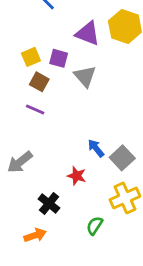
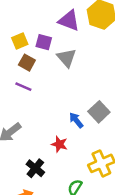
gray square: (122, 158) -> (99, 112), moved

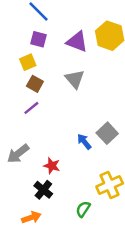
purple square: (44, 42) -> (39, 39), moved
purple line: (23, 87) -> (31, 108), turned -63
red star: (59, 144) -> (52, 166), moved

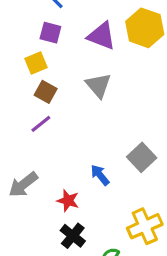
blue arrow: (84, 142) -> (100, 175), moved
black cross: (43, 190) -> (73, 236), moved

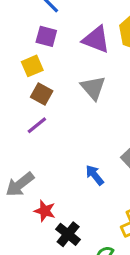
red star: (68, 201) -> (45, 211), moved

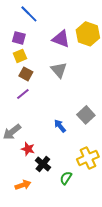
purple square: (46, 36) -> (19, 38), moved

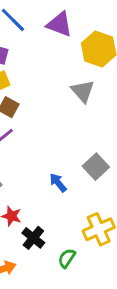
purple triangle: (61, 39) -> (59, 24), moved
gray triangle: (59, 70) -> (83, 91), moved

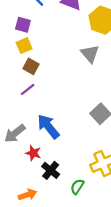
blue arrow: (58, 183) -> (48, 126), moved, size x1.6

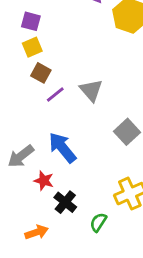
gray triangle: (90, 54) -> (91, 90), moved
purple line: (28, 89) -> (55, 94), moved

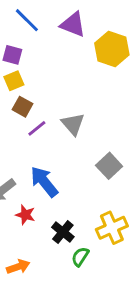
black cross: (65, 202) -> (63, 232), moved

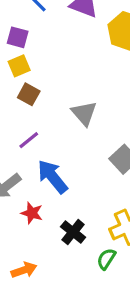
purple line: (37, 128) -> (29, 140), moved
green semicircle: (80, 257) -> (106, 259), moved

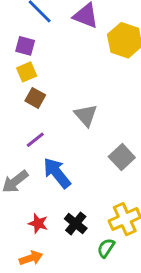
red star: (32, 213) -> (38, 223), moved

